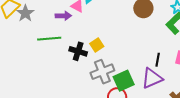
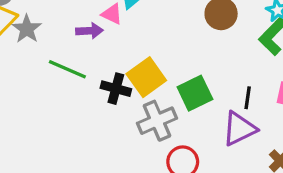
green line: (49, 39) -> (67, 69), turned 30
yellow square: (97, 45) -> (146, 77), size x1.6
green square: (124, 81) -> (195, 93), moved

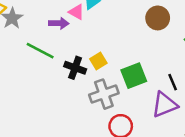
yellow square: (146, 77) -> (98, 61), size x0.6
black line: (248, 98) -> (173, 82), turned -35

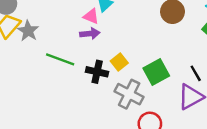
purple arrow: (59, 23) -> (90, 34), moved
gray cross: (104, 94) -> (129, 94), turned -36

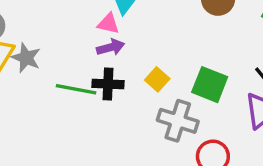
black cross: (97, 72) -> (108, 84), moved
green square: (156, 72) -> (210, 85), turned -30

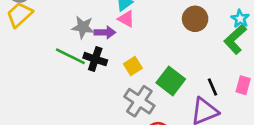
pink triangle: (108, 24) -> (126, 19), moved
gray star: (26, 58) -> (83, 27), moved, turned -30

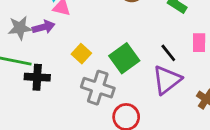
black cross: (95, 59) -> (37, 77), moved
green square: (171, 81) -> (124, 58), turned 32

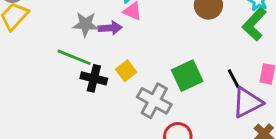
yellow square: (81, 54) -> (126, 71), moved
purple triangle: (167, 80) -> (247, 102), moved

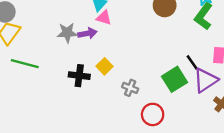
green line: (74, 57) -> (25, 64), moved
green square: (187, 76) -> (175, 79), moved
gray cross: (154, 101) -> (130, 88), size x0.6

